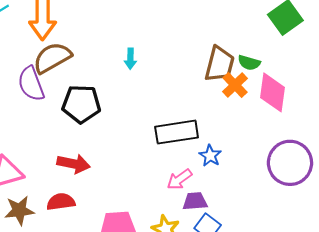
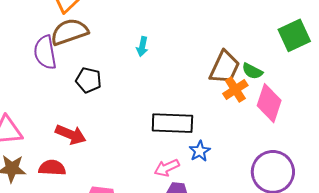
black pentagon: (81, 104) -> (88, 80), size x0.7

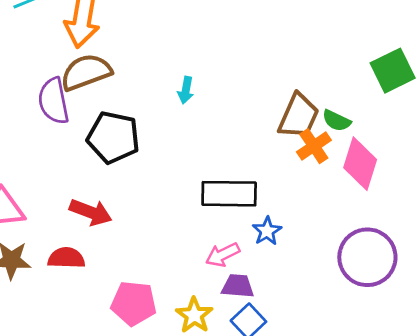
black pentagon: (88, 80) -> (113, 137), size x1.5

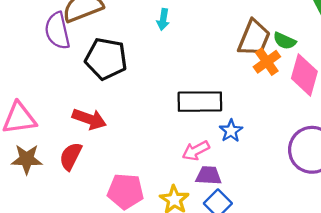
red semicircle: (66, 258) -> (71, 156), turned -64

